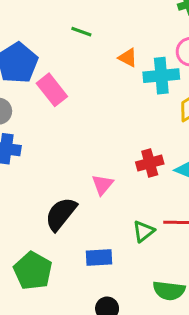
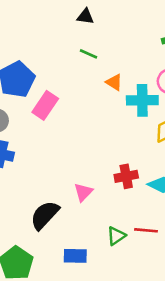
green line: (81, 32) -> (89, 54), moved
pink rectangle: (52, 90) -> (45, 105), turned 68

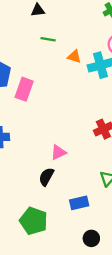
pink triangle: (83, 192) -> (58, 152), moved, turned 35
black semicircle: (45, 215) -> (46, 177), size x0.7

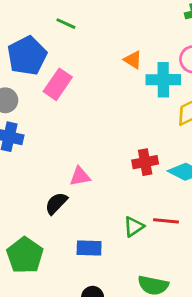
green line: (48, 39) -> (66, 24), moved

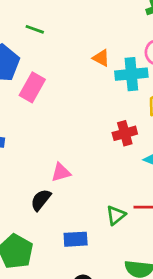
red cross: (145, 162) -> (125, 133), moved

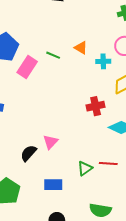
green line: (35, 29) -> (53, 55), moved
cyan cross: (131, 74) -> (103, 61), size x0.6
pink triangle: (61, 172) -> (50, 142), moved, turned -35

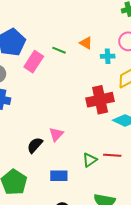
red cross: (96, 106) -> (100, 100), size x1.5

